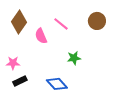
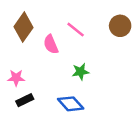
green star: (74, 58) -> (80, 72), moved

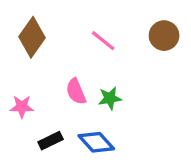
pink semicircle: (51, 44) -> (76, 91), moved
black rectangle: (25, 100) -> (51, 141), moved

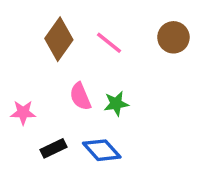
brown diamond: (32, 37) -> (59, 39), moved

